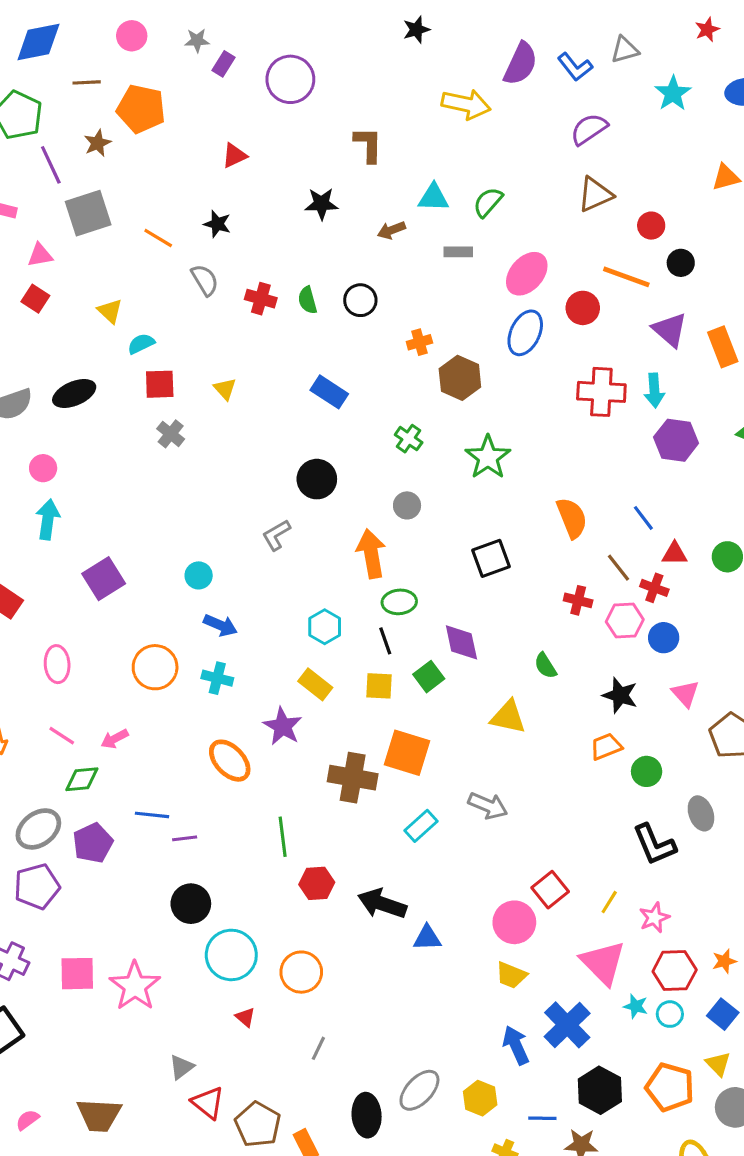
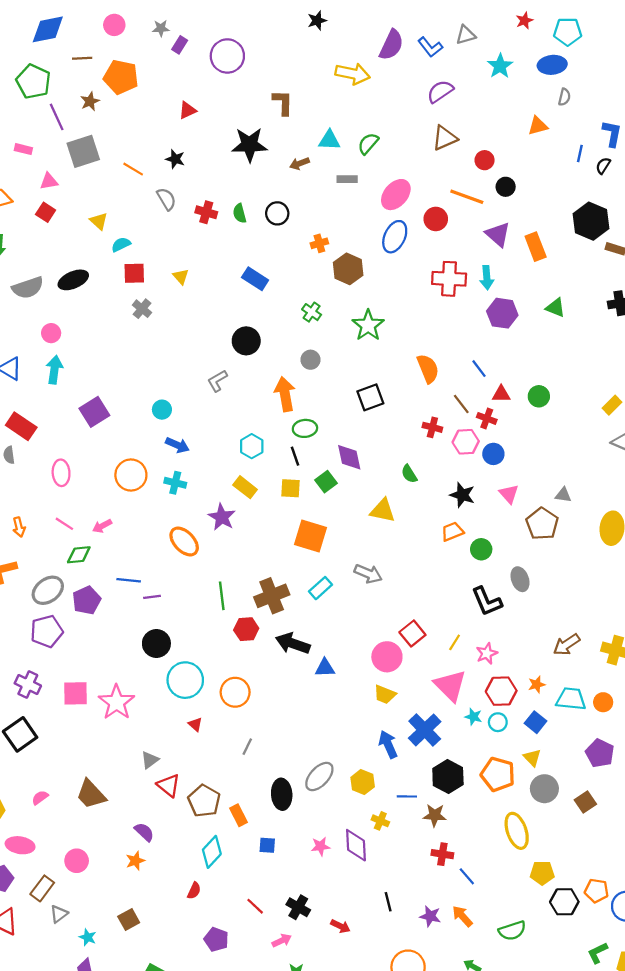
black star: (321, 204) -> (250, 145), size x1.5
brown cross: (353, 778) -> (272, 596), moved, turned -32
brown trapezoid: (99, 1115) -> (91, 794), turned 44

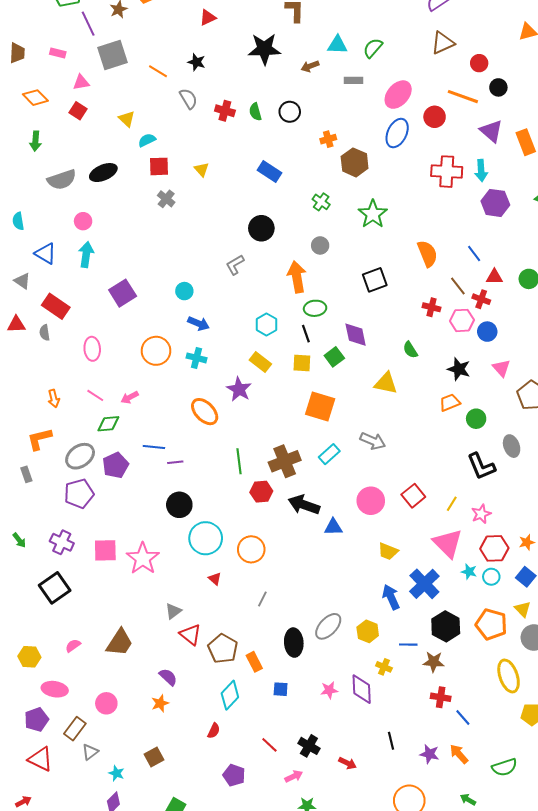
pink circle: (387, 657) -> (371, 501), moved
brown trapezoid: (91, 794) -> (120, 643), turned -104

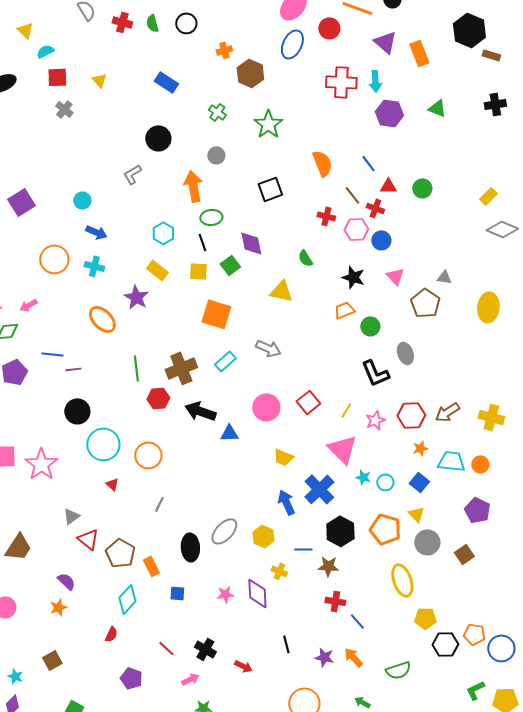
red hexagon: (494, 548) -> (411, 415), moved

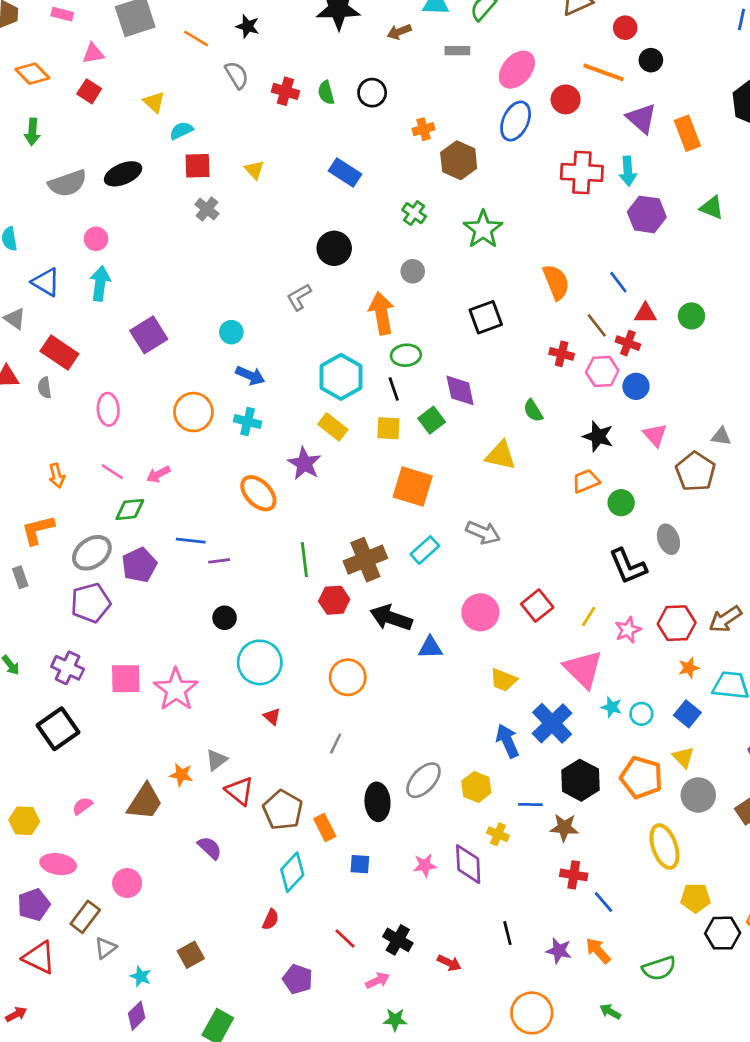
cyan hexagon: (163, 233) -> (341, 377), size x1.5
black circle: (77, 411) -> (225, 618), size x0.7
orange circle: (148, 455) -> (348, 677), moved
orange star: (58, 607) -> (181, 775), moved, turned 30

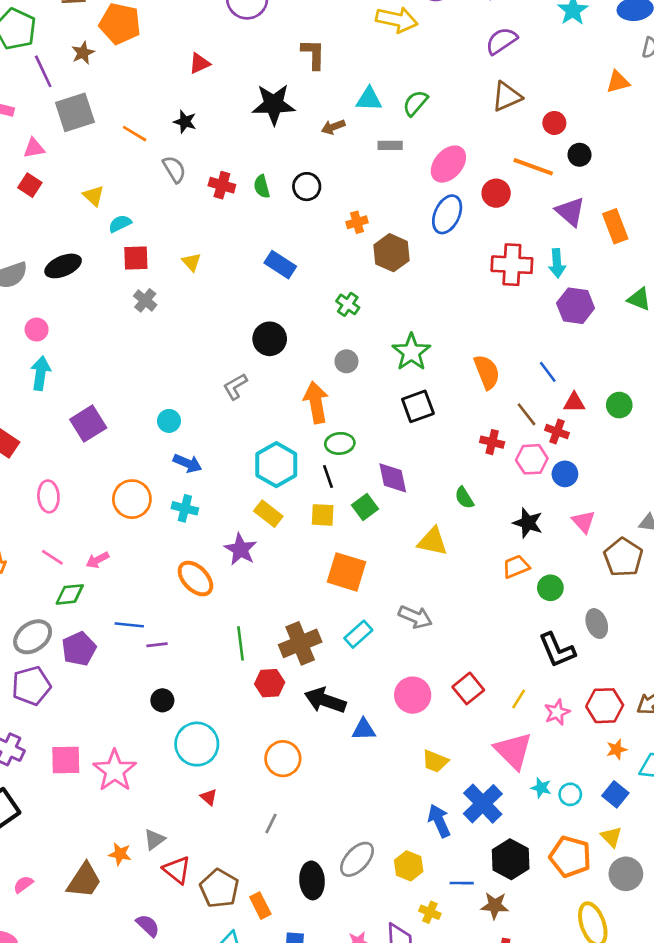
green star: (483, 229) -> (411, 352), moved

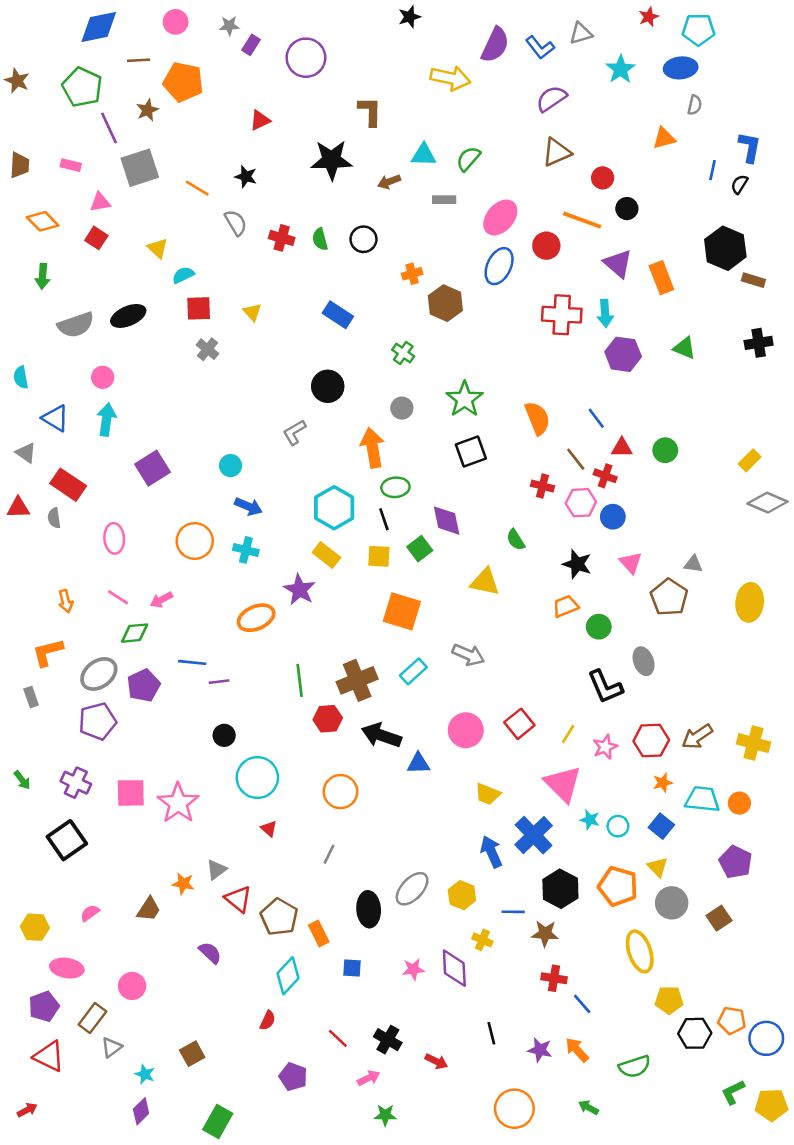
orange ellipse: (195, 579) -> (256, 618), turned -69
brown trapezoid: (84, 880) -> (149, 909), size x0.7

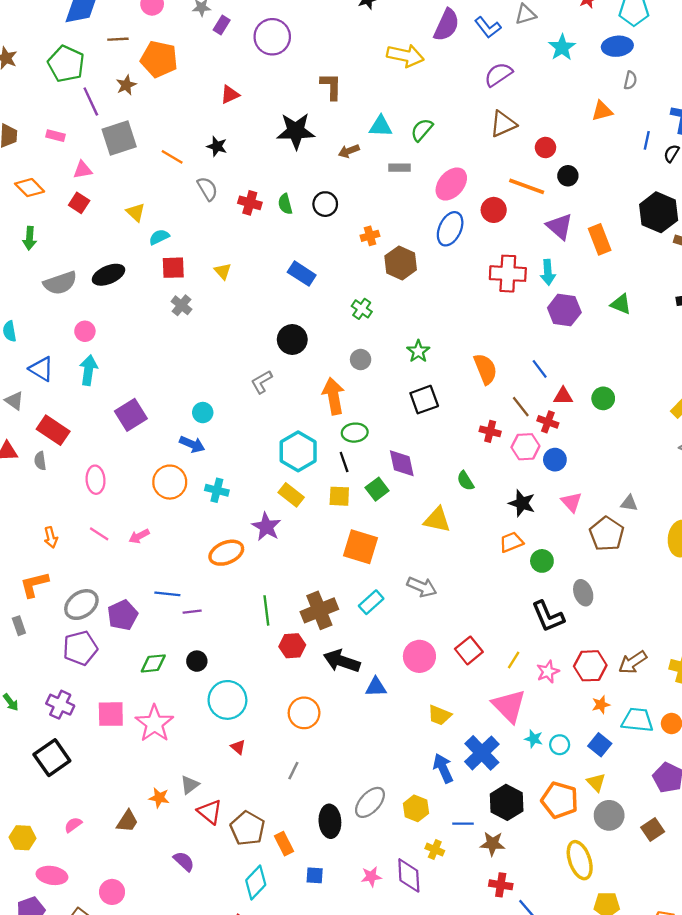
green star: (465, 399) -> (418, 351), size x0.7
blue arrow: (248, 506) -> (192, 444), moved
green diamond: (135, 633) -> (153, 663), moved

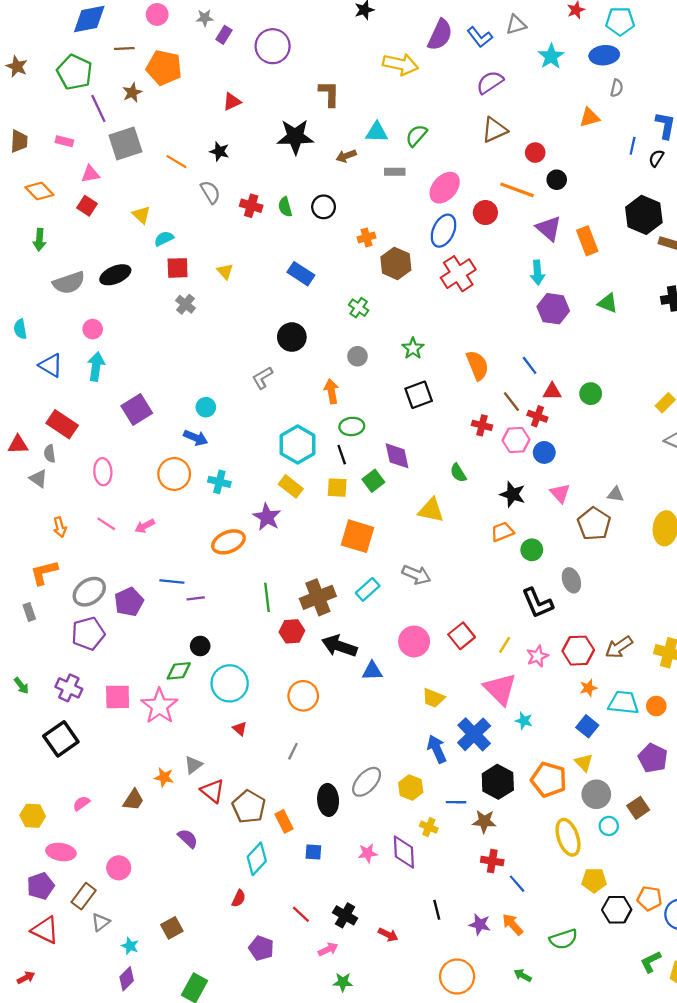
red cross: (508, 274) -> (458, 274), moved, turned -36
orange arrow: (333, 396) -> (331, 391), size x0.7
gray triangle: (14, 401) -> (38, 479), moved
green diamond: (153, 663) -> (179, 671), moved
cyan circle: (560, 745) -> (609, 826), moved

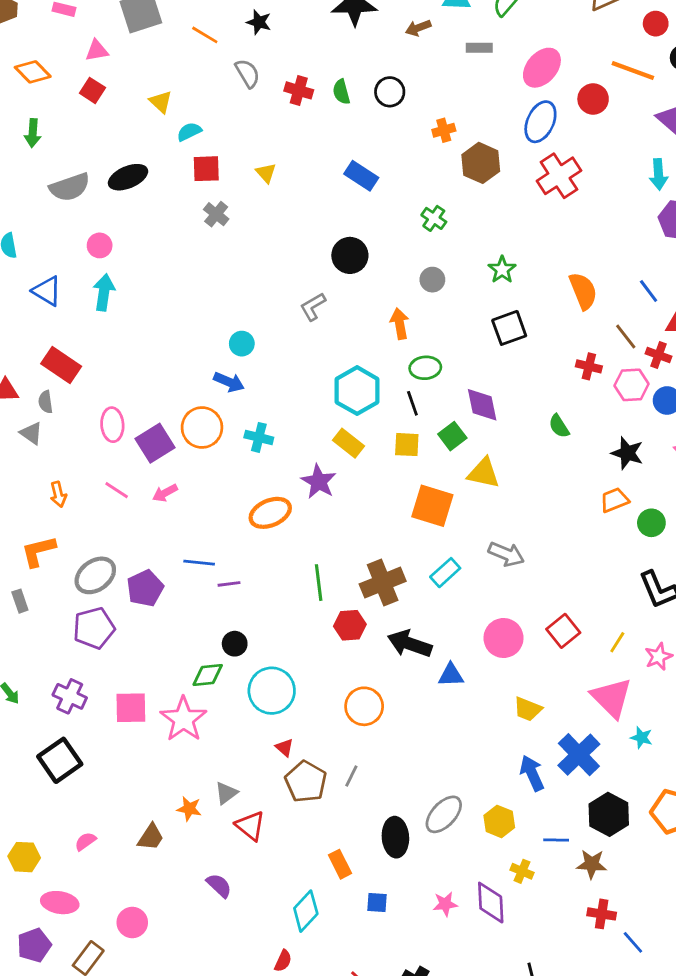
purple square: (137, 409) -> (155, 443), moved
yellow triangle: (431, 510) -> (484, 473), moved
brown pentagon: (249, 807) -> (306, 782), moved

